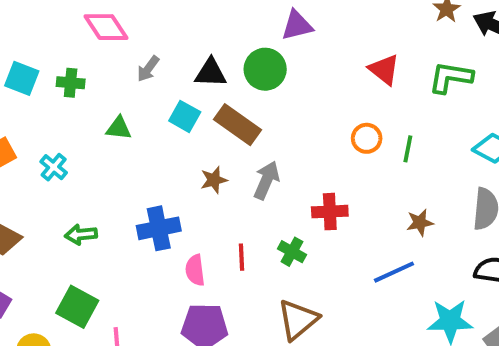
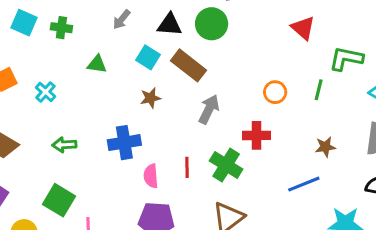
green L-shape: (451, 77) -> (346, 59), moved
orange circle: (367, 138) -> (275, 92), moved
brown star: (214, 180) -> (150, 98), moved
green cross: (292, 252) -> (226, 165), size x1.5

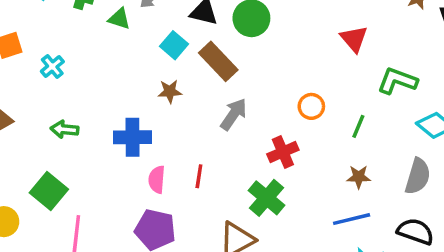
green triangle: (97, 64) -> (119, 19), moved
green line: (319, 90) -> (358, 126), moved
red cross: (256, 135) -> (283, 152), turned -32
green cross: (226, 165) -> (267, 198), moved
blue line: (304, 184) -> (352, 219), moved

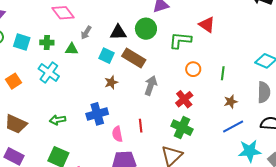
cyan cross: (52, 67) -> (49, 73), moved, size x1.5
green L-shape: (397, 81) -> (180, 40), moved

